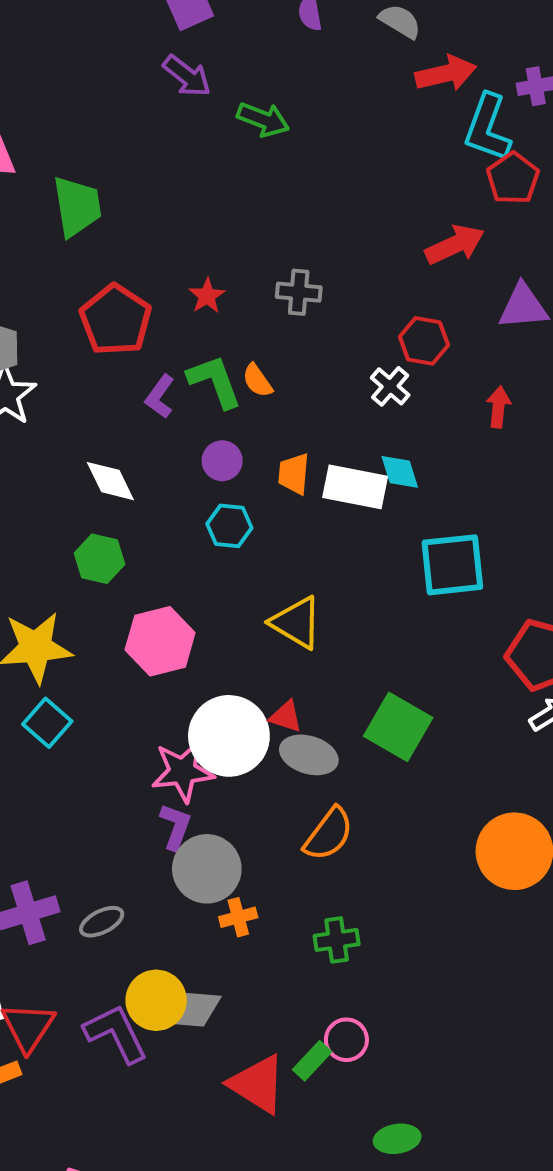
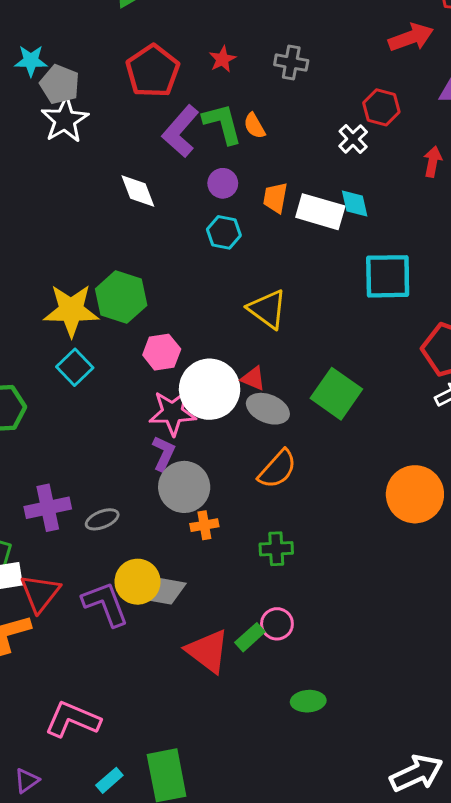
purple L-shape: (160, 397) -> (181, 131), size x1.6
green hexagon: (99, 559) -> (121, 297), moved, size x1.4
pink hexagon: (160, 641) -> (162, 352), moved, size x0.7

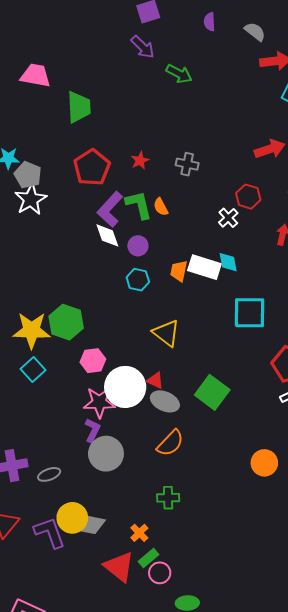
white diamond: (138, 191) -> (107, 235), moved
orange trapezoid: (275, 198) -> (179, 271), moved
orange circle: (415, 494) -> (264, 463), size x0.7
orange cross: (204, 525) -> (139, 533), moved, turned -36
pink circle: (277, 624) -> (160, 573), moved

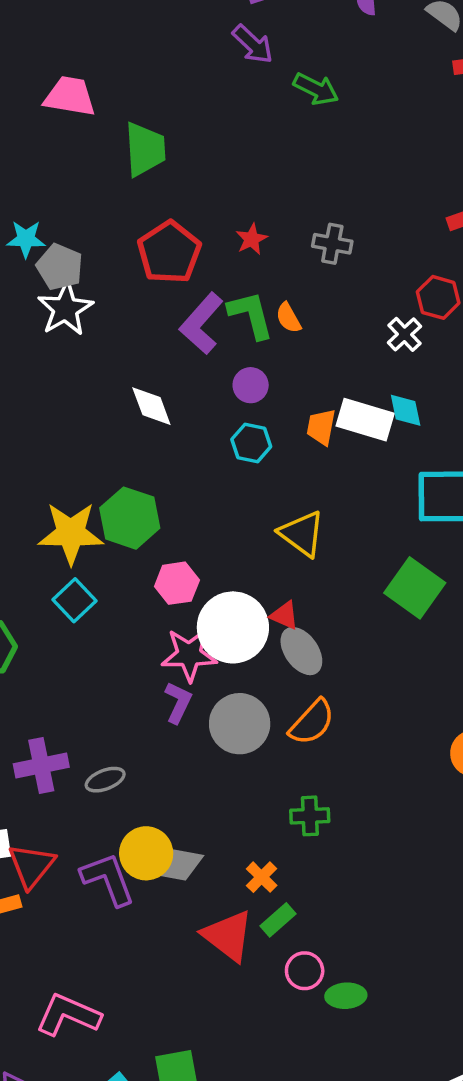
white diamond: (107, 235) -> (151, 406), moved
green square: (212, 392) -> (415, 588), moved
gray ellipse: (165, 401) -> (301, 651), turned 32
gray circle: (106, 454) -> (240, 724), moved
pink circle: (160, 573) -> (305, 971), moved

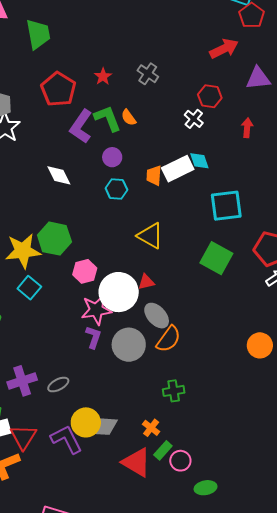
gray cross: (332, 244) -> (148, 74), turned 30
white rectangle: (365, 420) -> (178, 169), turned -36
red triangle: (284, 615) -> (146, 282), turned -30
gray ellipse: (301, 651) -> (157, 316), moved
pink circle: (305, 971) -> (180, 461), moved

